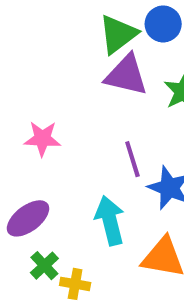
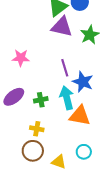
cyan arrow: (110, 221) -> (67, 98), moved
green cross: (44, 266) -> (41, 100), moved, turned 32

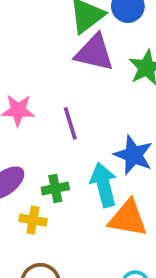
purple line: (65, 68) -> (70, 123), moved
yellow cross: (37, 129) -> (33, 220), moved

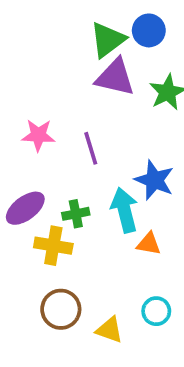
orange triangle: (128, 218) -> (149, 244), size x0.6
yellow cross: (33, 220) -> (53, 246), size x1.4

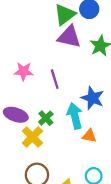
purple ellipse: (25, 208) -> (16, 115), turned 55
green cross: (76, 214) -> (46, 118), turned -32
yellow cross: (53, 246) -> (32, 137), turned 35

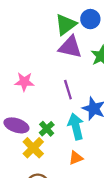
purple line: (55, 79) -> (68, 90), moved
orange triangle: (89, 136) -> (76, 158), moved, turned -32

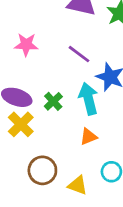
purple line: (68, 90) -> (79, 54), turned -36
yellow cross: (33, 148) -> (21, 124), moved

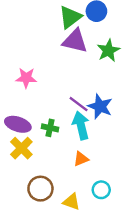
purple line: (79, 54) -> (79, 104), moved
green cross: (53, 101) -> (50, 128), turned -35

